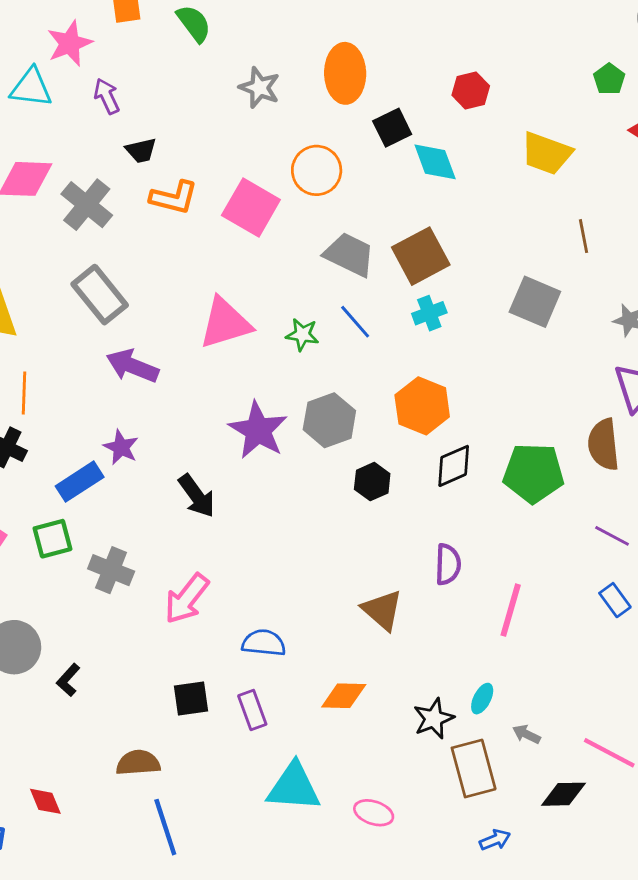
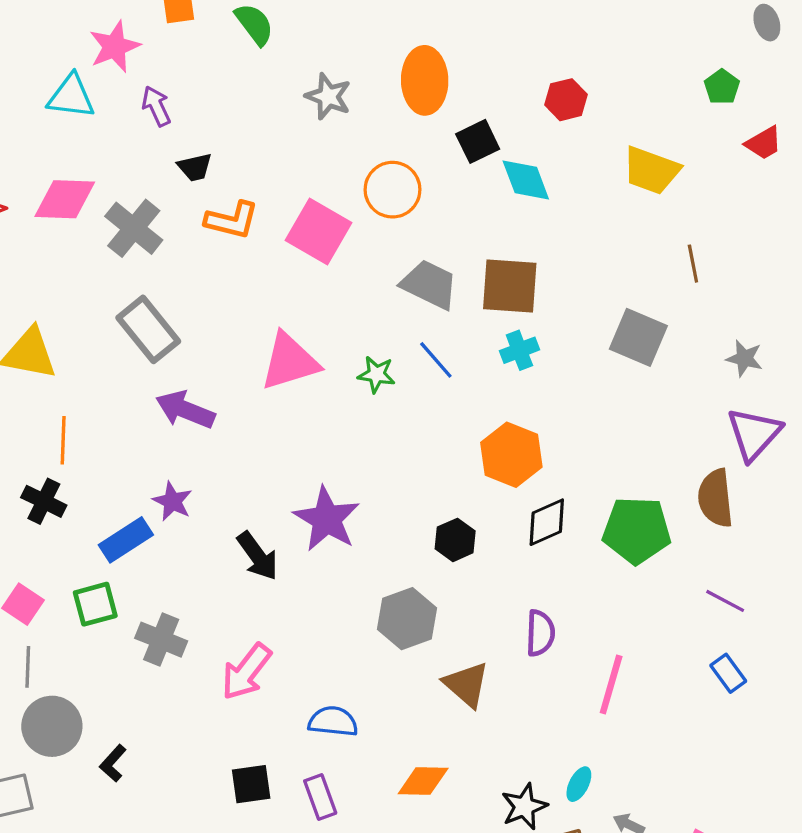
brown square: (421, 256) -> (510, 286), turned 32
gray hexagon: (329, 420) -> (407, 619), moved
purple star: (258, 430) -> (327, 519), moved

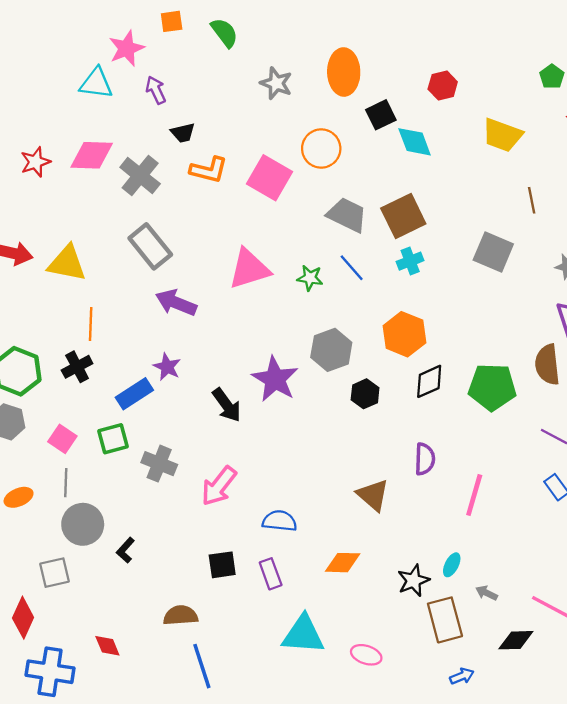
brown square: (510, 286) -> (403, 216), turned -30
black cross: (44, 501) -> (77, 367), turned 36
gray hexagon: (407, 619) -> (331, 350), moved

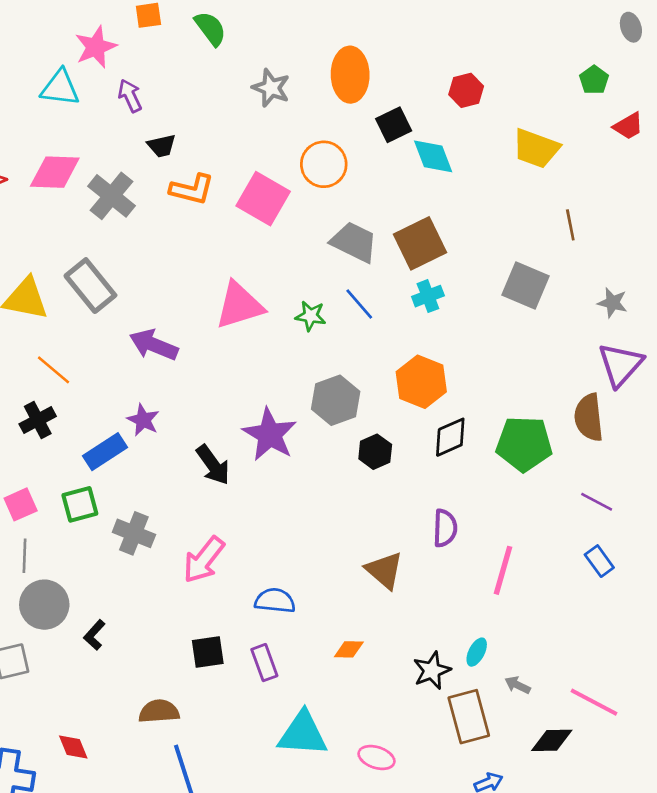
gray rectangle: (150, 246) -> (90, 286), moved
orange line: (91, 324) -> (54, 370), turned -52
pink square: (62, 439) -> (21, 504), turned 32
orange diamond: (343, 563) -> (349, 649), size x0.7

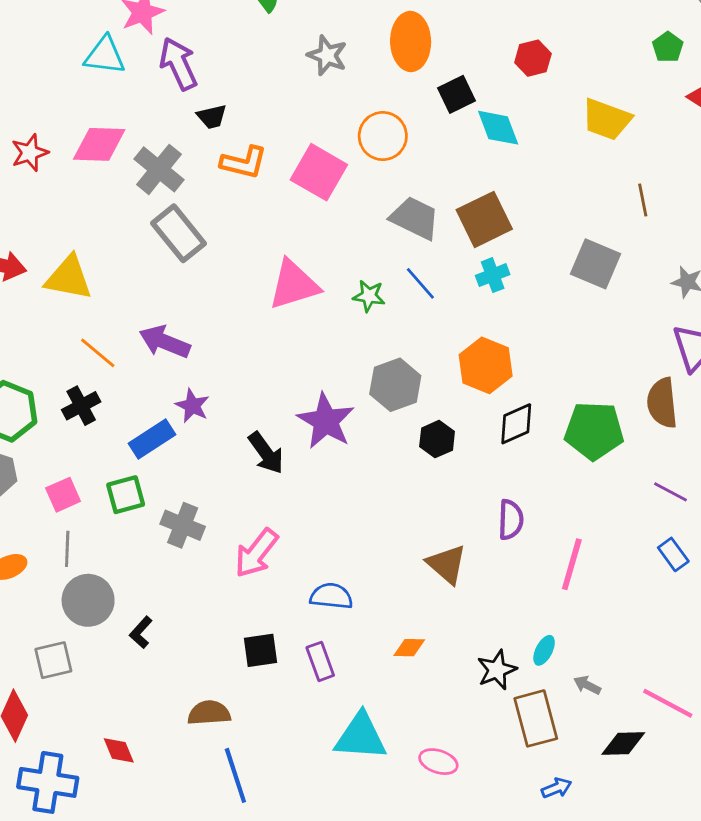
purple arrow: (130, 96) -> (178, 64), size x1.5
gray rectangle: (90, 286) -> (178, 233), moved
purple arrow: (154, 345) -> (165, 342), moved

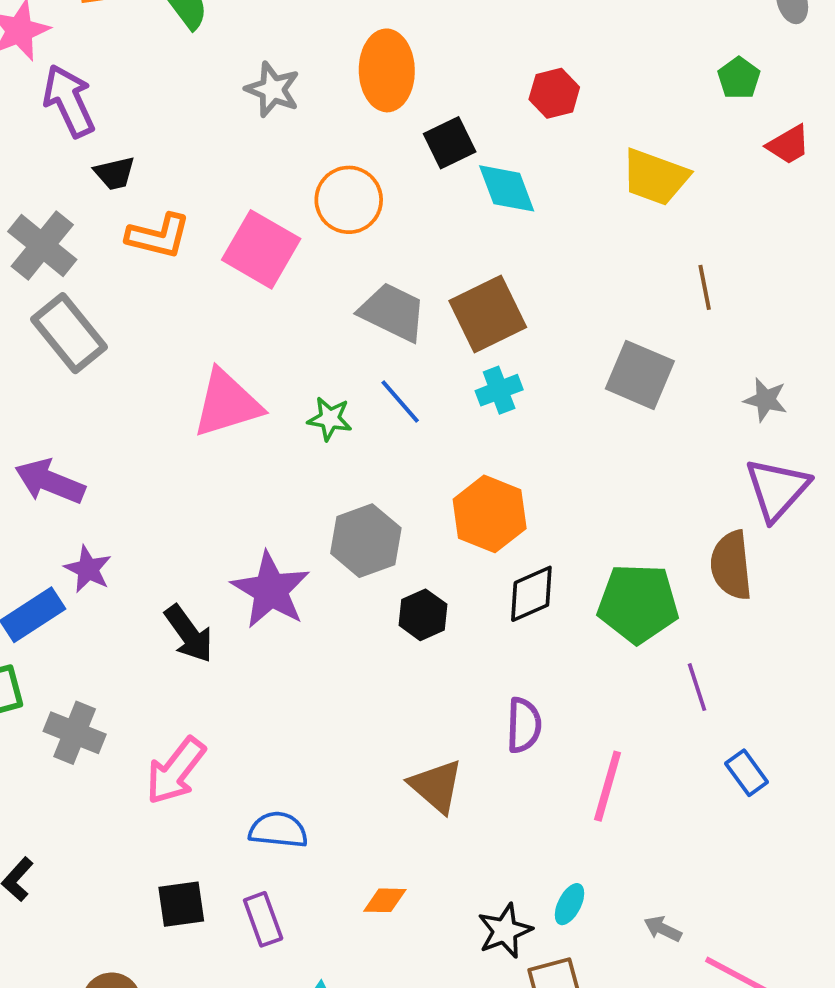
purple line: (671, 492) -> (697, 687), moved, turned 44
gray arrow: (587, 685) -> (663, 929), moved

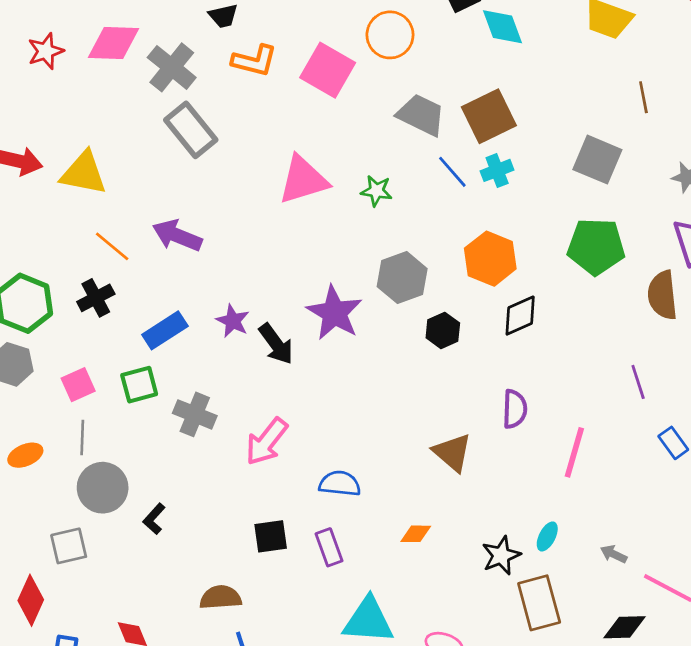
blue line: (400, 402) -> (452, 172), moved
purple star: (88, 569) -> (233, 321), moved
green pentagon: (638, 603) -> (596, 246), moved

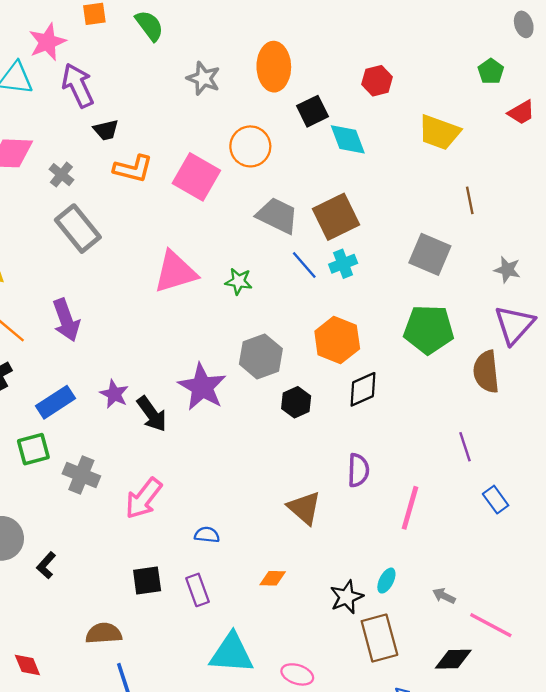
gray cross: (172, 67) -> (61, 175), size x0.6
purple arrow: (177, 236) -> (66, 320), turned -132
blue semicircle: (340, 484) -> (207, 535), size x0.7

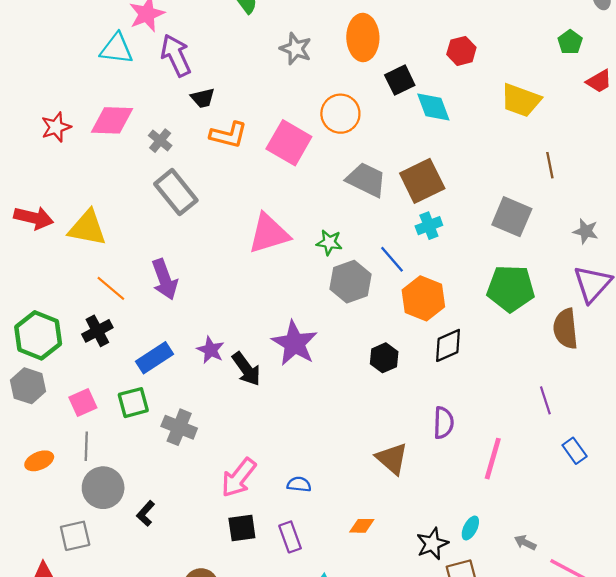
blue line: (304, 265) -> (392, 259), moved
gray hexagon: (261, 356) -> (351, 282), moved
pink arrow: (144, 498) -> (239, 478), moved

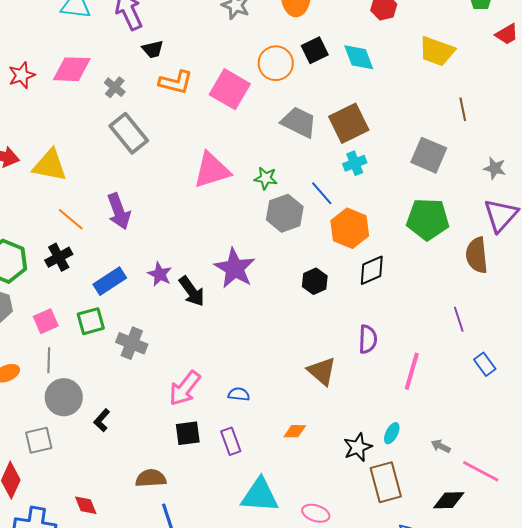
black square: (400, 80) -> (315, 50), moved

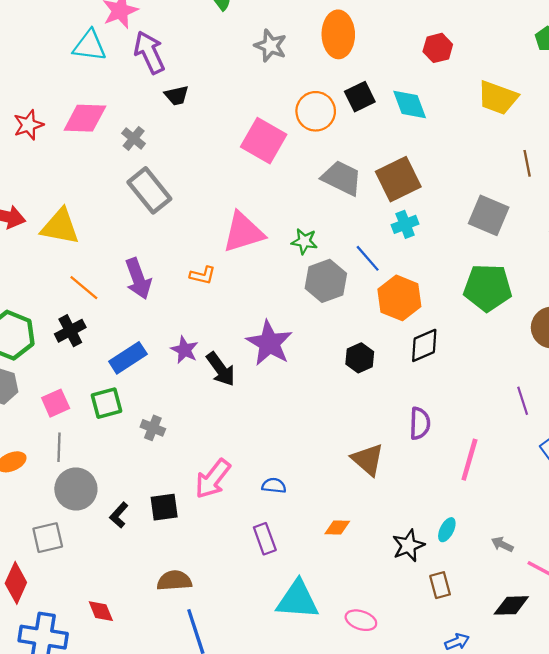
orange L-shape: (176, 82) -> (203, 275), moved, size x0.7
gray cross: (132, 343) -> (153, 428), size x0.7
black square: (188, 433) -> (164, 507), moved
brown rectangle: (386, 482) -> (440, 585), size x0.6

